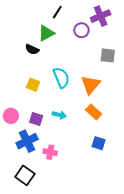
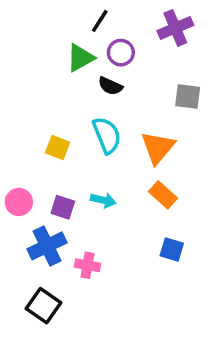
purple circle: (81, 30) -> (121, 53), moved
black semicircle: (32, 49) -> (110, 86), moved

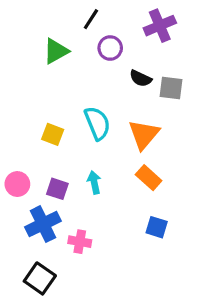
green triangle: (80, 58) -> (56, 51), moved
black semicircle: (110, 86) -> (141, 78), moved
cyan arrow: (103, 200) -> (94, 182), turned -115

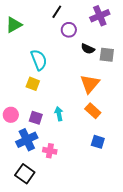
green triangle: (56, 51) -> (14, 25), moved
cyan semicircle: (97, 123) -> (39, 60), moved

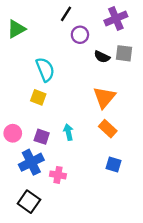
gray square: (107, 55) -> (124, 53), moved

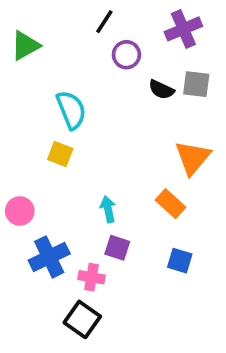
orange triangle: (104, 97) -> (193, 158), moved
purple square: (42, 137) -> (117, 248), moved
black square: (29, 202) -> (82, 319), moved

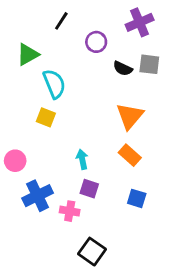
black line: (104, 22) -> (61, 21), moved
green triangle: (25, 46) -> (28, 55), moved
orange triangle: (193, 158) -> (130, 116), moved
black square: (82, 319) -> (92, 252), moved

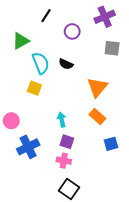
black semicircle: (123, 68) -> (66, 64), moved
blue square: (137, 198) -> (111, 144), moved, turned -32
pink cross: (70, 211) -> (64, 161), moved

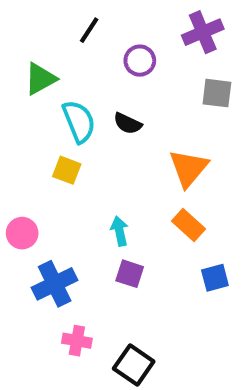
pink cross: (64, 161) -> (77, 341), moved

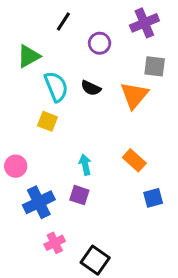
orange triangle: (189, 168) -> (134, 95), moved
purple square: (130, 274) -> (79, 195), moved
pink cross: (77, 341) -> (55, 243), turned -36

